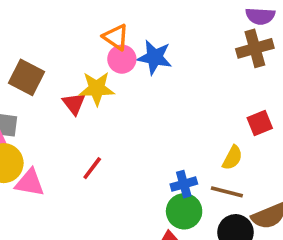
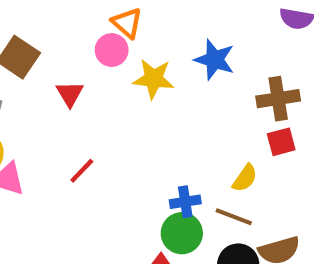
brown cross: (255, 48) -> (278, 99), moved
blue star: (155, 57) -> (215, 60), moved
pink circle: (122, 59) -> (112, 50), moved
yellow star: (97, 89) -> (154, 79), moved

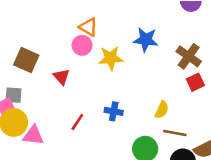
brown cross: (278, 99) -> (189, 56), turned -35
yellow semicircle: (245, 178) -> (162, 110), moved
blue cross: (185, 202) -> (114, 111), moved, turned 30

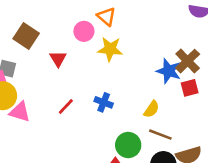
orange triangle: (88, 27) -> (106, 17), moved
blue star: (146, 40) -> (169, 71), moved

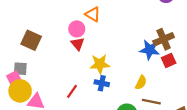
yellow star: (110, 49) -> (100, 64), moved
red triangle: (58, 59) -> (78, 44), moved
brown cross: (188, 61) -> (164, 39), turned 30

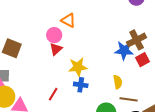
red triangle: (78, 44) -> (56, 49), turned 32
yellow semicircle: (141, 82) -> (118, 82), turned -32

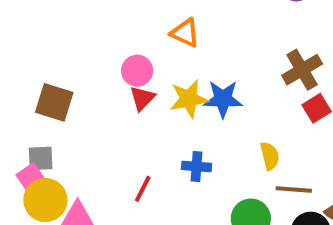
orange triangle: (68, 20) -> (185, 33), moved
blue star: (124, 51) -> (223, 99), moved
yellow star: (78, 67) -> (189, 99), moved

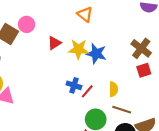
brown cross: (302, 70) -> (141, 48), turned -36
pink circle: (137, 71) -> (27, 24), moved
red line: (143, 189) -> (87, 91), moved

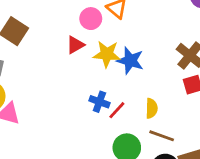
pink circle: (27, 24) -> (91, 19), moved

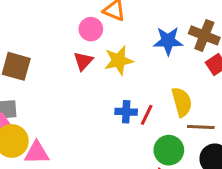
blue star: (130, 61) -> (168, 41), moved
yellow semicircle: (152, 108) -> (182, 102), size x1.4

